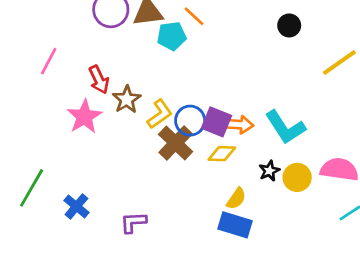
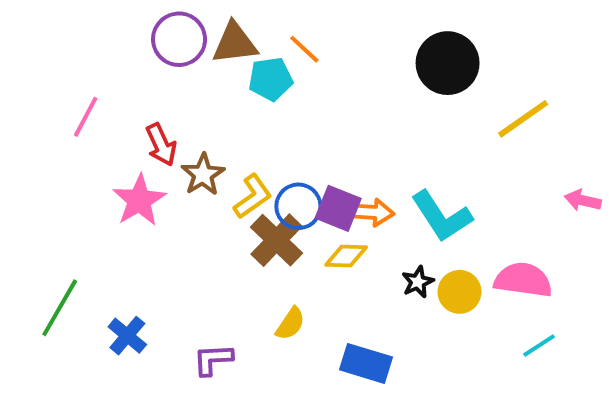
black circle: (289, 25) -> (448, 63), size x1.8
yellow semicircle: (236, 199) -> (290, 324), moved

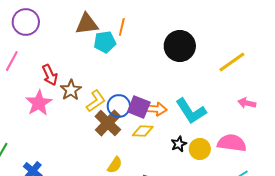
purple circle: (179, 39) -> (26, 22), moved
orange line: (304, 49) -> (122, 27), turned 60
black circle: (448, 63) -> (180, 46), moved
pink arrow: (583, 200) -> (247, 103), moved

